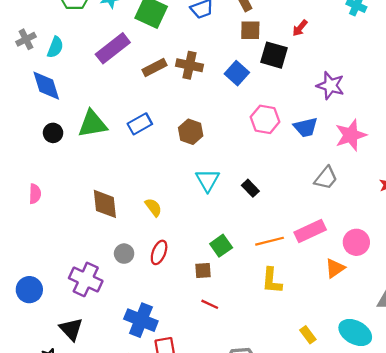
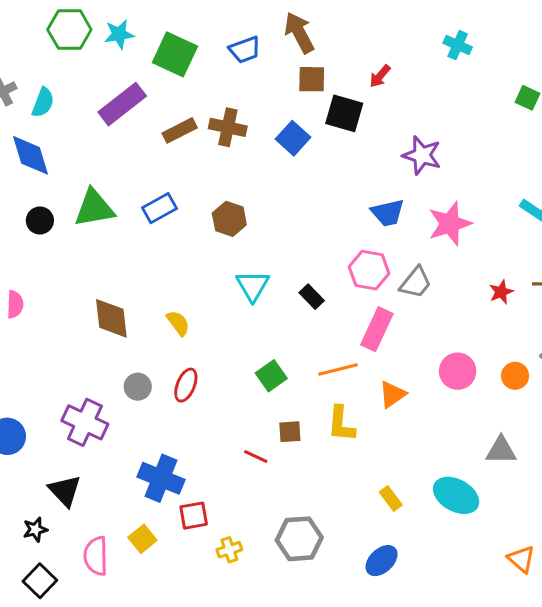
pink hexagon: (265, 119) -> (369, 270), moved
pink rectangle: (310, 231) -> (377, 329), moved, turned -40
orange triangle: (335, 268) -> (392, 394), moved
brown square: (203, 270) -> (290, 432), moved

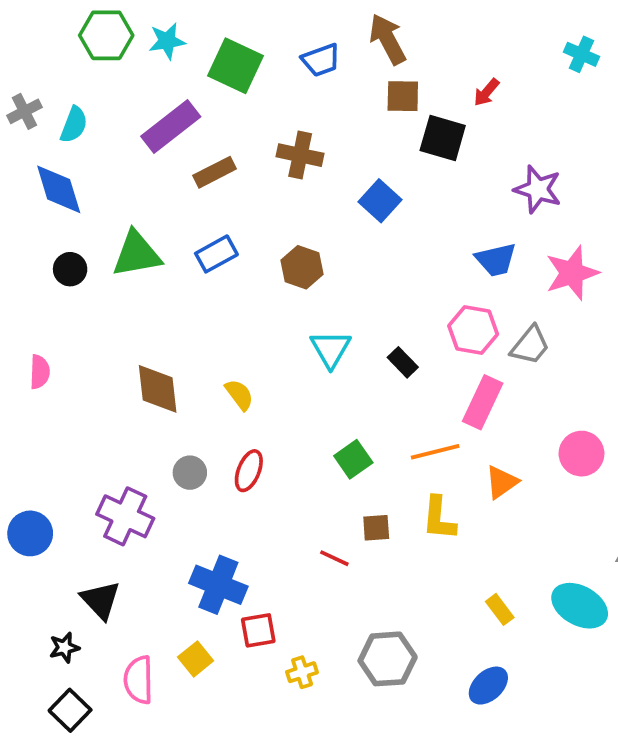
brown rectangle: (180, 130) -> (215, 172), moved
blue square: (293, 138) -> (380, 201), moved

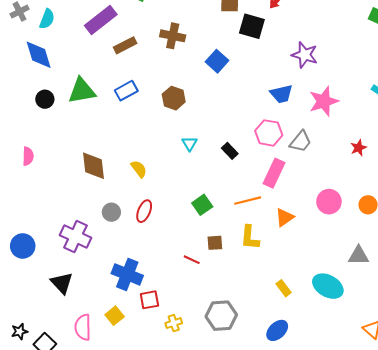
cyan triangle: (331, 349) -> (190, 144), size x0.7
black star: (64, 648) -> (20, 331), moved

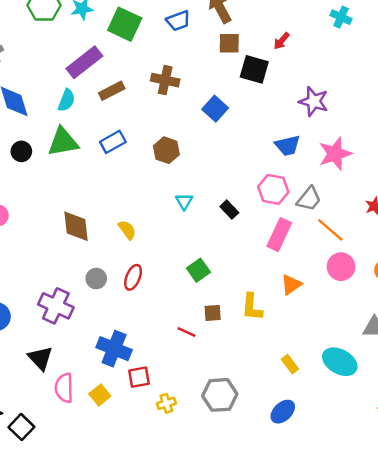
cyan semicircle: (47, 19) -> (67, 100), moved
orange line: (248, 201) -> (330, 230), moved, turned 55
pink semicircle: (83, 327) -> (64, 388), moved

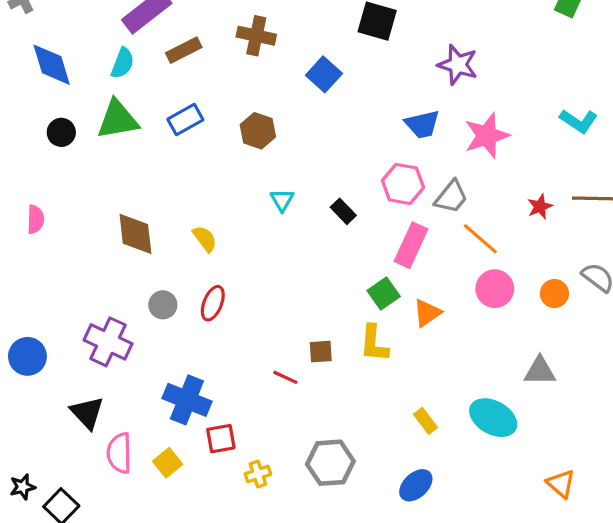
green square: (198, 270) -> (384, 294), moved

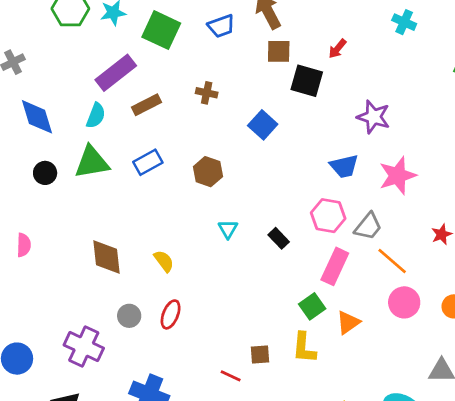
brown cross: (256, 36) -> (207, 93), size x0.7

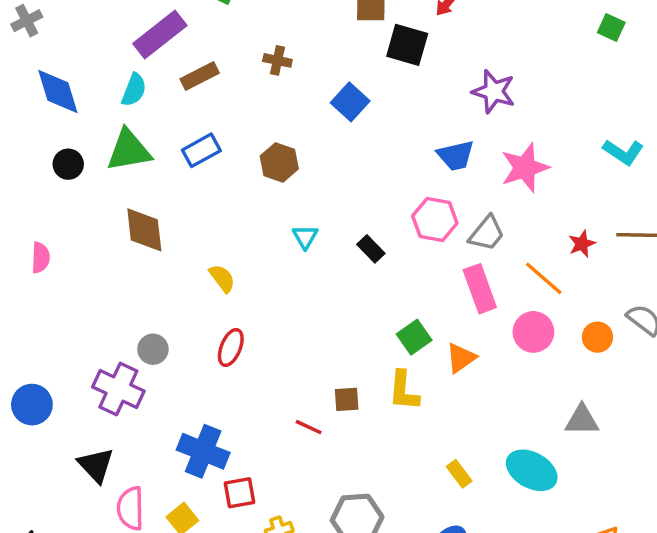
brown diamond: (106, 257) -> (144, 230), moved
orange line: (392, 261) -> (544, 278), moved
pink rectangle: (335, 266) -> (480, 289), moved, turned -45
gray circle: (129, 316) -> (153, 349), moved

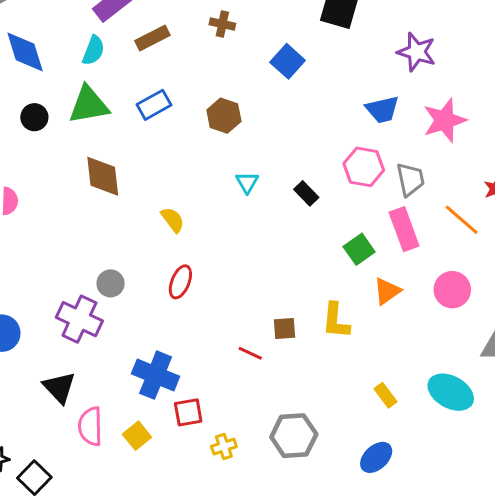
gray trapezoid: (487, 233) -> (410, 179), turned -51
pink circle: (533, 332) -> (452, 290), moved
green square: (414, 337) -> (359, 249), moved

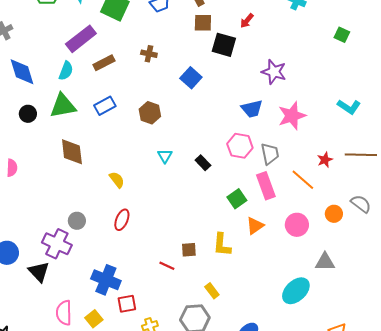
black triangle: (59, 387) -> (39, 272), moved
cyan ellipse: (451, 392) -> (296, 291), turned -72
yellow rectangle: (385, 395) -> (212, 291), moved

